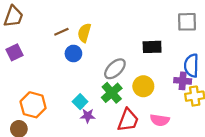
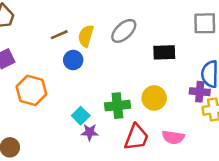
gray ellipse: (115, 69) -> (124, 31), moved
green cross: (112, 93) -> (117, 106), turned 35
orange hexagon: (33, 105) -> (31, 90), moved

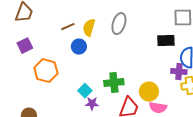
gray ellipse: (124, 31) -> (119, 24), turned -30
black rectangle: (164, 52) -> (166, 41), moved
yellow circle: (154, 98) -> (149, 92), moved

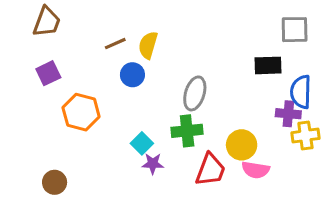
gray ellipse: (119, 24) -> (195, 93), moved

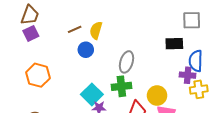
purple square: (48, 73) -> (31, 33), moved
orange hexagon: (81, 112) -> (38, 75), moved
cyan square: (142, 143) -> (92, 94), size x1.5

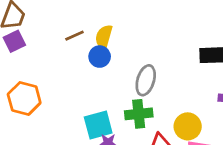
blue circle: (86, 50) -> (100, 57), moved
cyan square: (92, 94) -> (98, 125), turned 30

